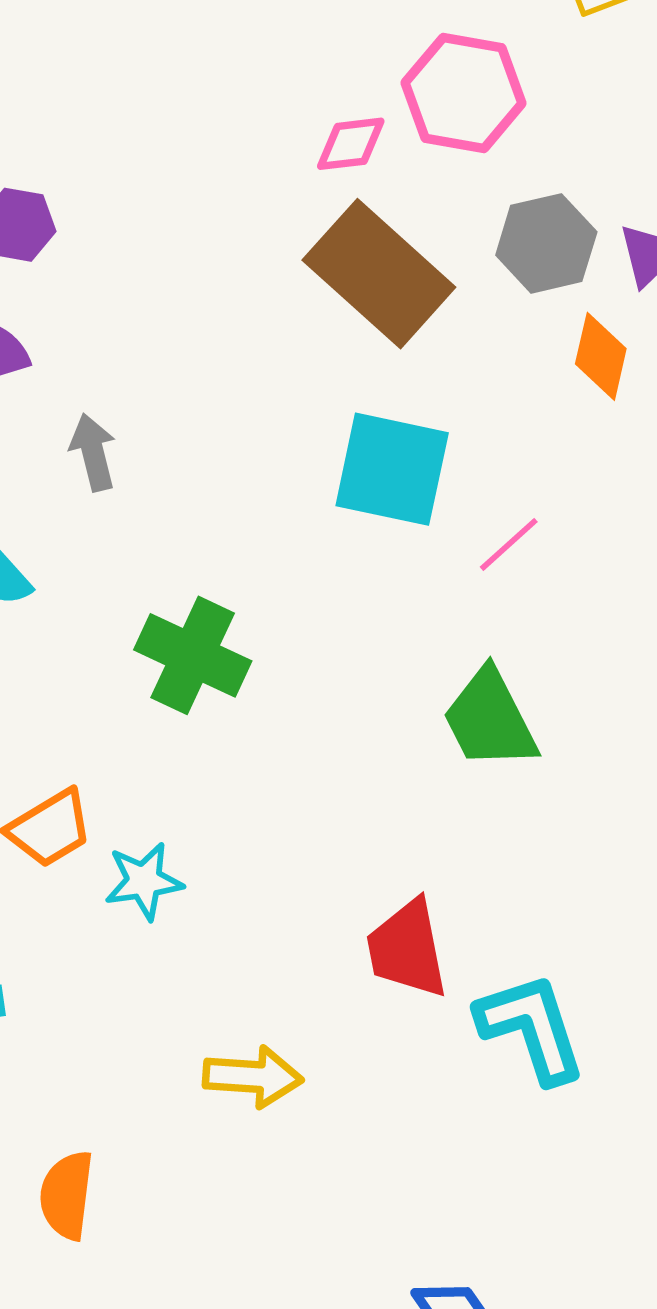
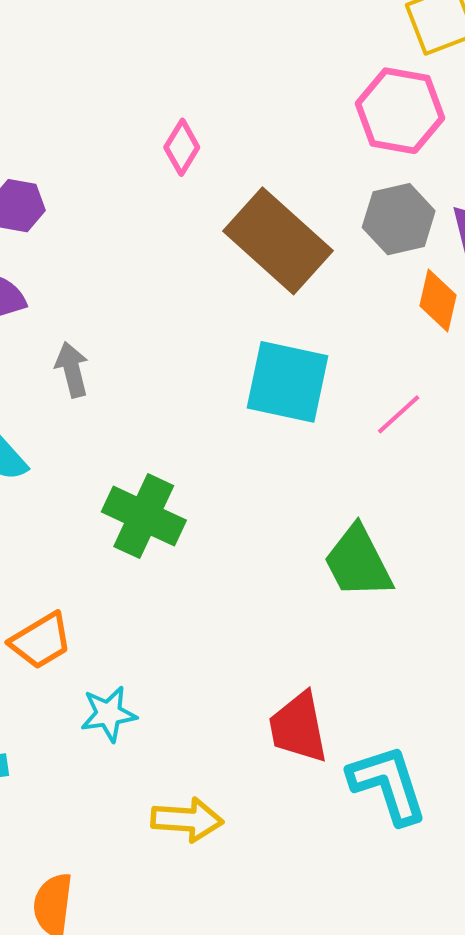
pink hexagon: (464, 93) -> (400, 111), moved
pink diamond: (351, 144) -> (182, 147), moved, turned -52
pink line: (509, 544) -> (399, 414), moved
cyan star: (144, 881) -> (109, 714), moved

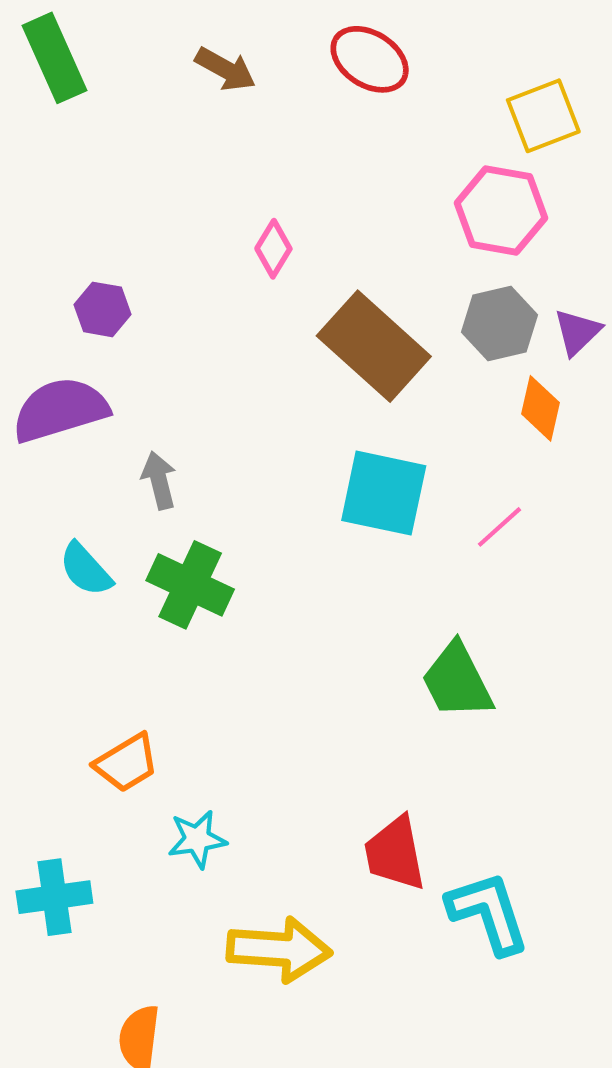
green cross: (144, 516) -> (190, 585), moved
yellow arrow: (187, 820) -> (279, 949), size x1.4

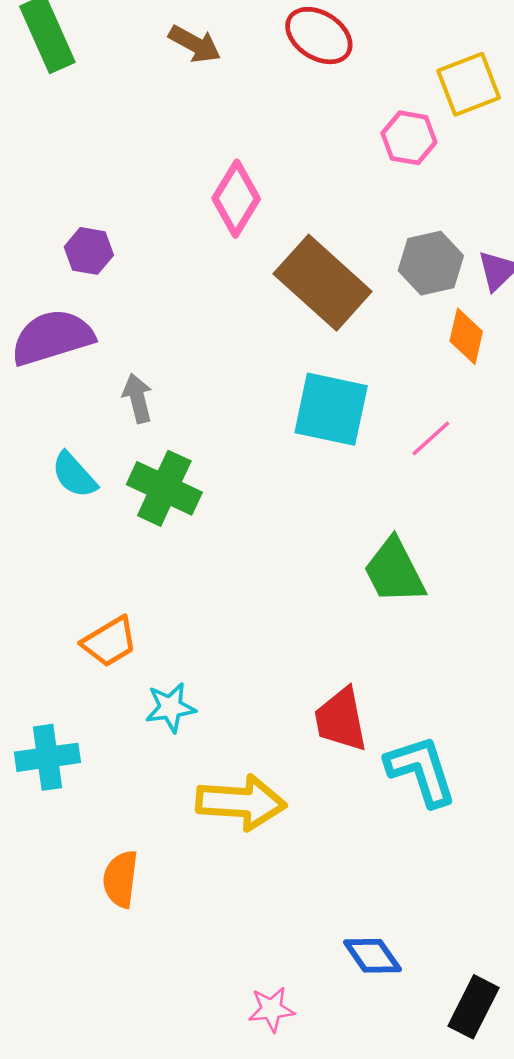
pink hexagon: (501, 211) -> (409, 138), moved, size x0.7
pink diamond: (273, 249) -> (236, 199), size x1.5

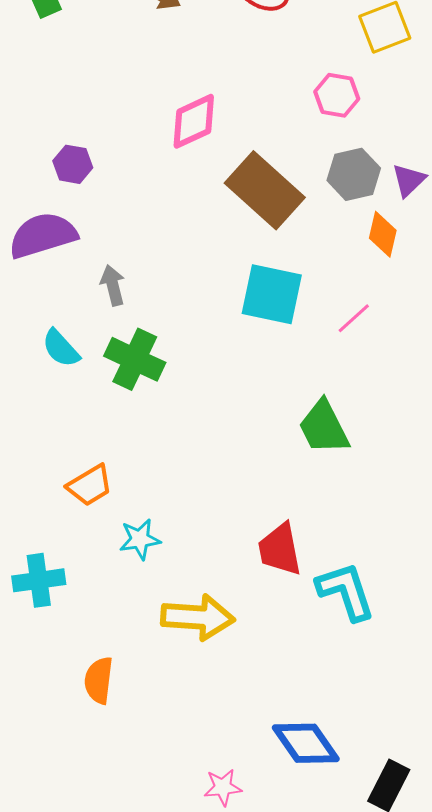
pink hexagon: (409, 138) -> (337, 95), moved
pink diamond: (236, 199) -> (194, 121), turned 34
blue diamond: (372, 956) -> (306, 743), size x1.4

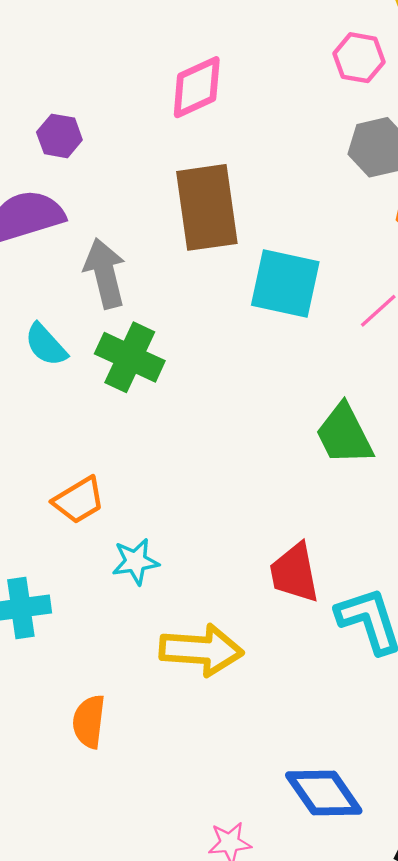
brown rectangle: (265, 190) -> (207, 207), moved, turned 40
gray arrow: (113, 285) -> (105, 273), size x1.5

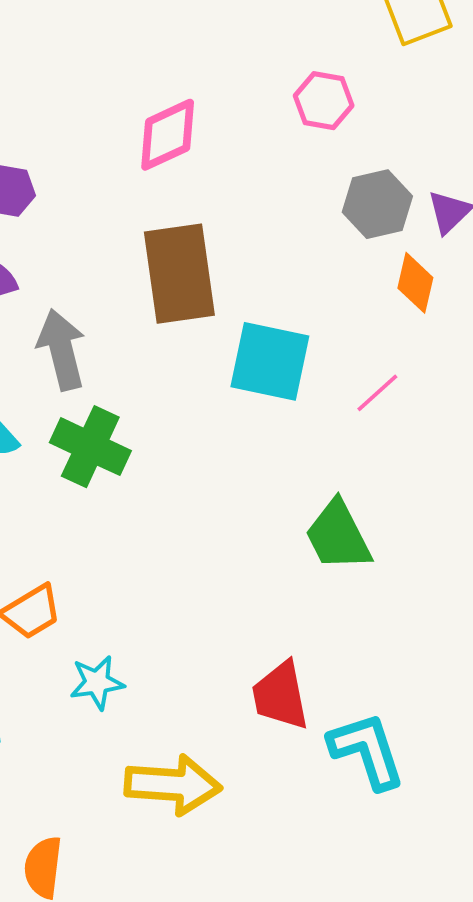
pink hexagon: (359, 58) -> (324, 101), moved

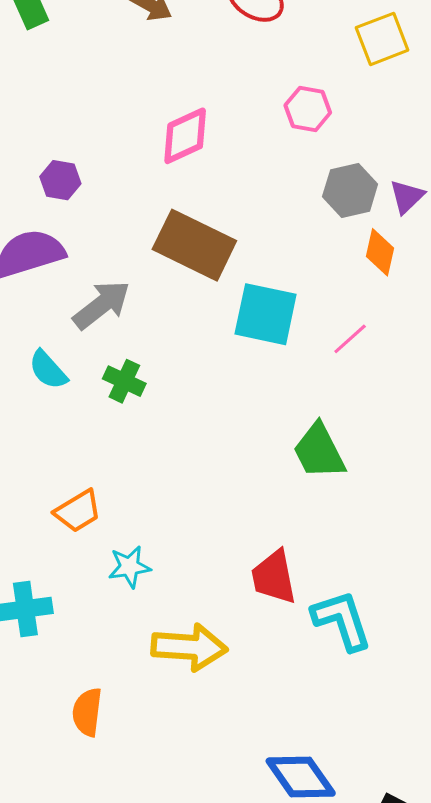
brown rectangle: (179, 274) -> (194, 245), turned -56
gray arrow: (61, 350) -> (102, 305), turned 66
green cross: (90, 447) -> (124, 381), size x0.7

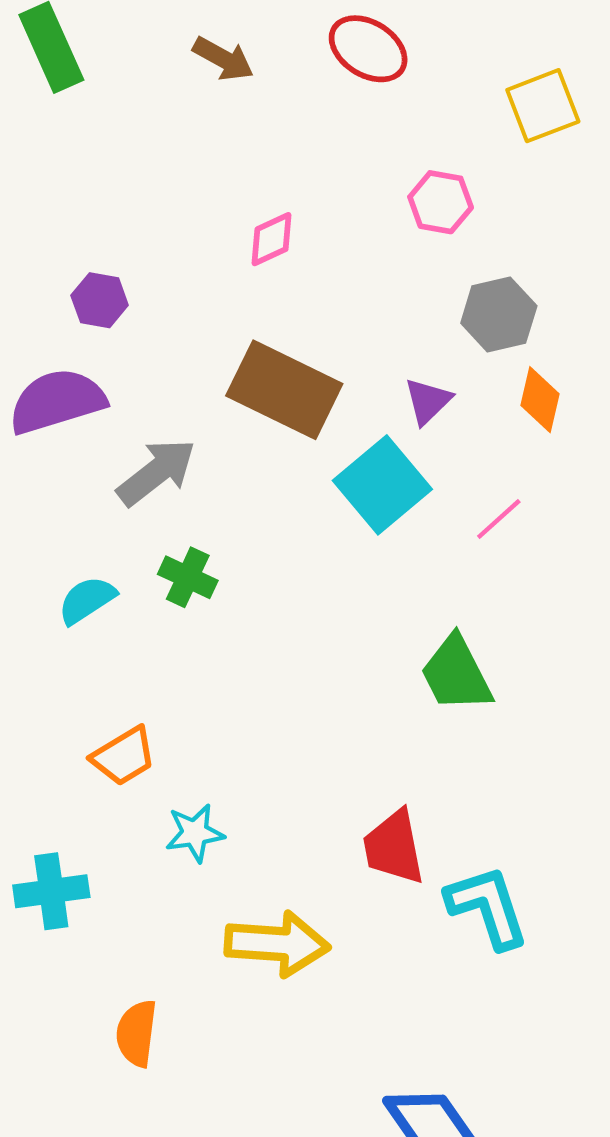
pink diamond: (185, 136) -> (272, 239), size x0.7
purple triangle: (407, 197) -> (428, 401), moved
cyan square: (266, 314) -> (382, 485), turned 38
cyan semicircle: (48, 370) -> (87, 600), moved, turned 99

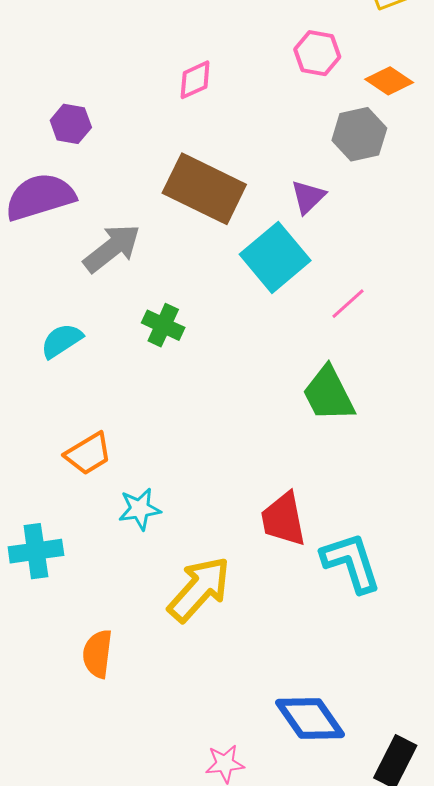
orange diamond: (540, 400) -> (389, 81), moved, turned -69
pink line: (499, 519) -> (348, 304), moved
green cross: (188, 577) -> (163, 325), moved
yellow arrow: (277, 944) -> (199, 589), turned -52

